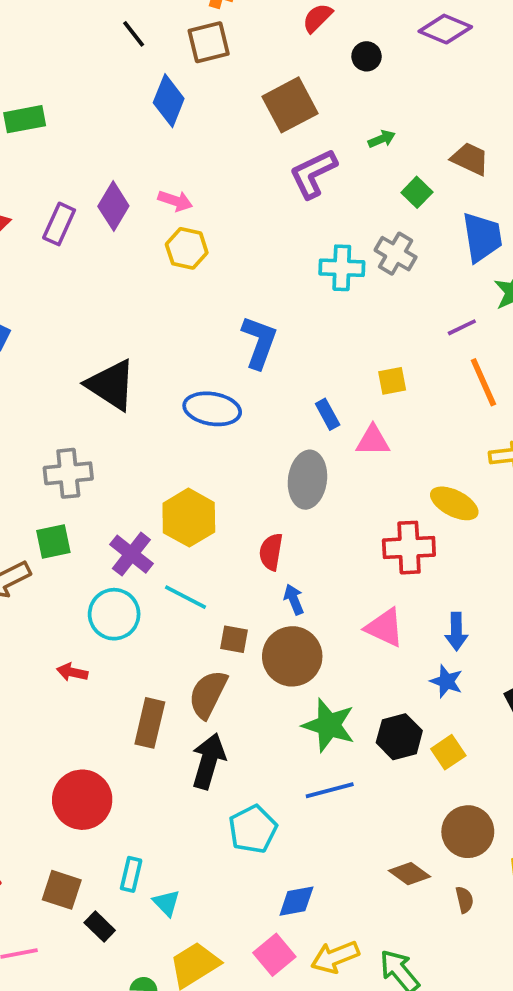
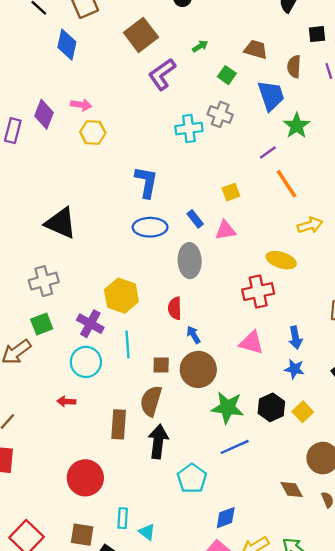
blue ellipse: (212, 409) -> (150, 227), moved
cyan line: (185, 597) -> (127, 344), turned 68
brown diamond: (410, 874) -> (292, 489), turned 35

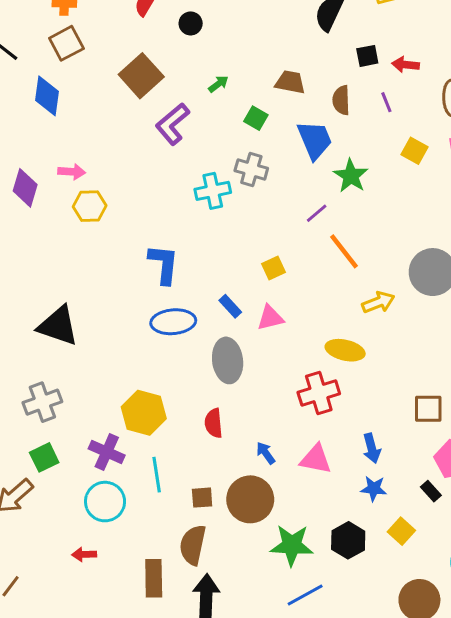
blue arrow: (193, 335) -> (266, 453), moved
yellow square: (303, 412) -> (401, 531), moved

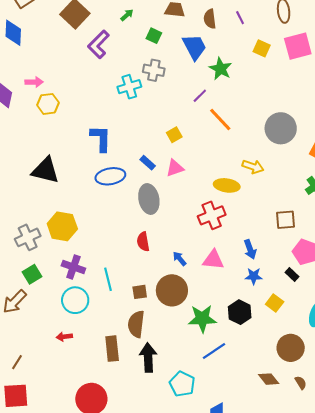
yellow arrow: (378, 302) -> (253, 167), moved, turned 45
black triangle: (58, 326) -> (45, 170), moved
yellow hexagon: (144, 413) -> (62, 226), moved

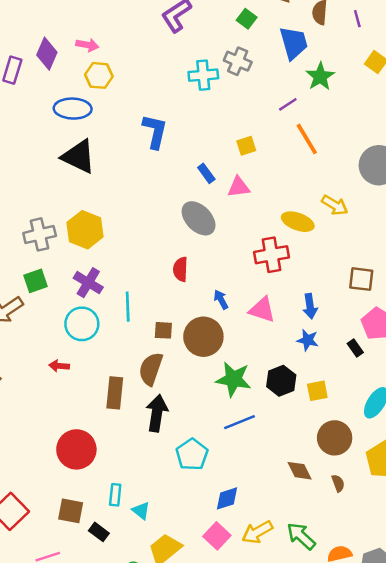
blue ellipse: (110, 176) -> (73, 109), moved
gray ellipse: (149, 199) -> (199, 218), turned -44
yellow square: (275, 303) -> (317, 391), moved, turned 30

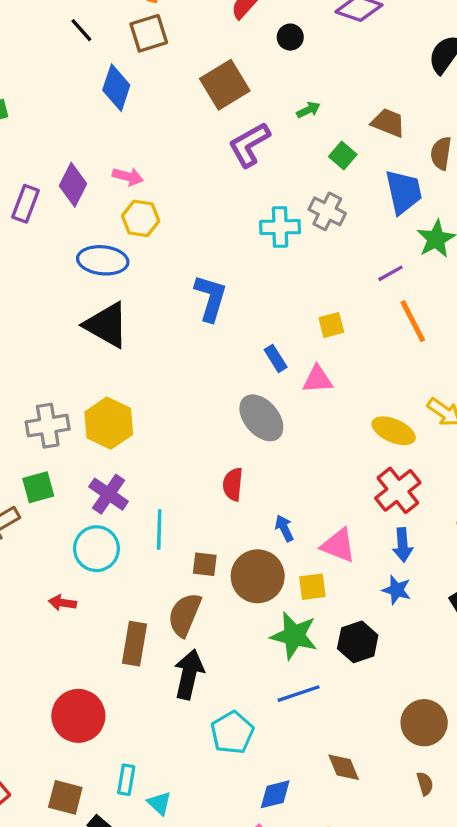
red cross: (272, 255) -> (398, 490), moved, turned -32
yellow square: (317, 391) -> (312, 587), moved
brown diamond: (300, 471) -> (344, 767), moved

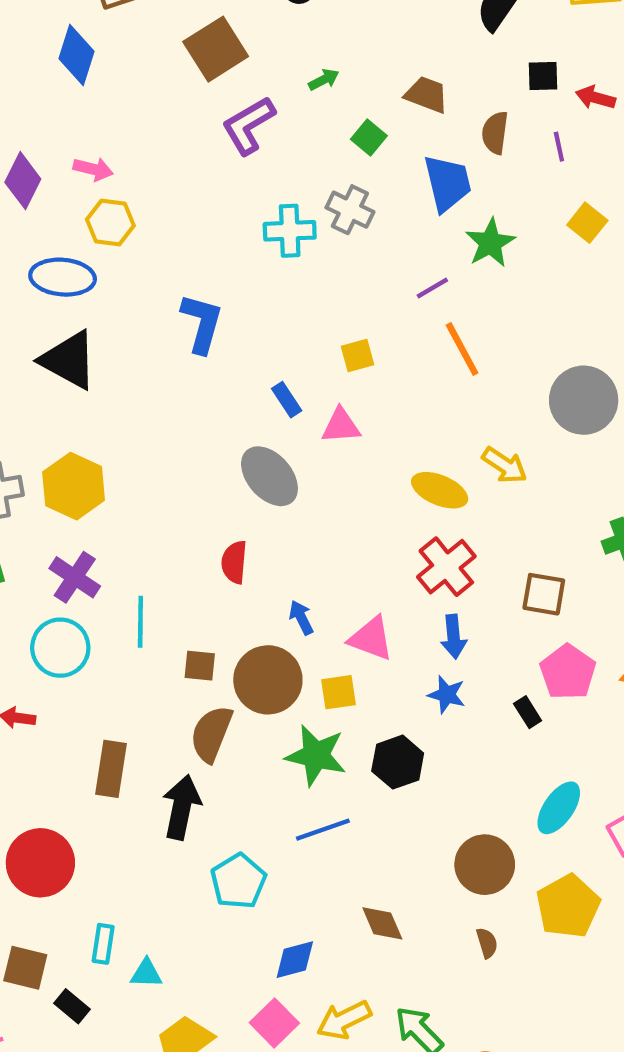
brown semicircle: (185, 615) -> (211, 734), moved
cyan triangle: (159, 803) -> (146, 973), turned -40

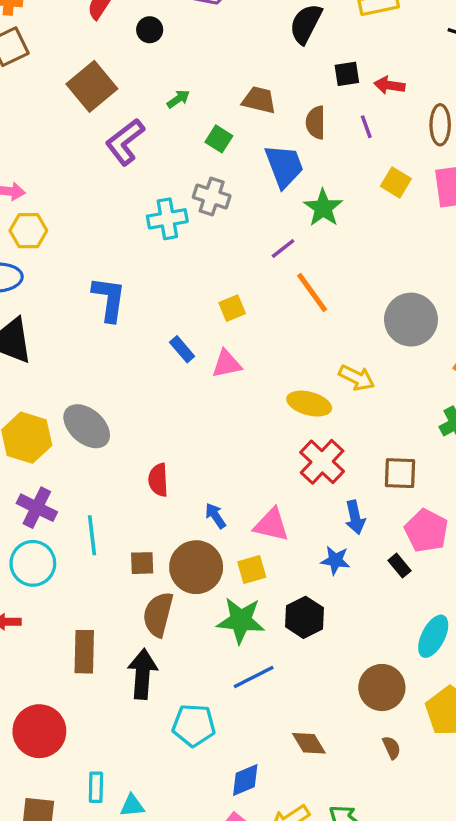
gray ellipse: (269, 476) -> (87, 426), moved
blue arrow: (454, 637) -> (355, 517), moved
cyan pentagon: (238, 881) -> (194, 725), turned -30

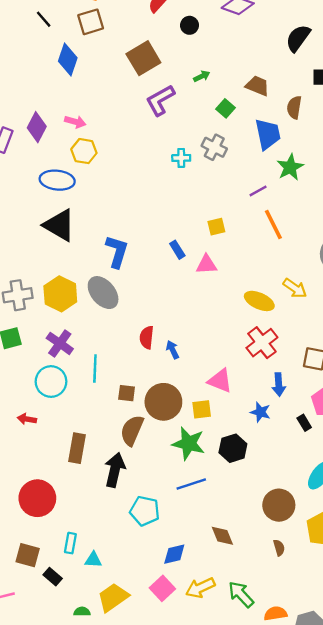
cyan cross: (167, 219) -> (181, 158), size x0.7
blue L-shape: (109, 299) -> (117, 251), moved
blue arrow: (215, 516) -> (173, 350), moved

